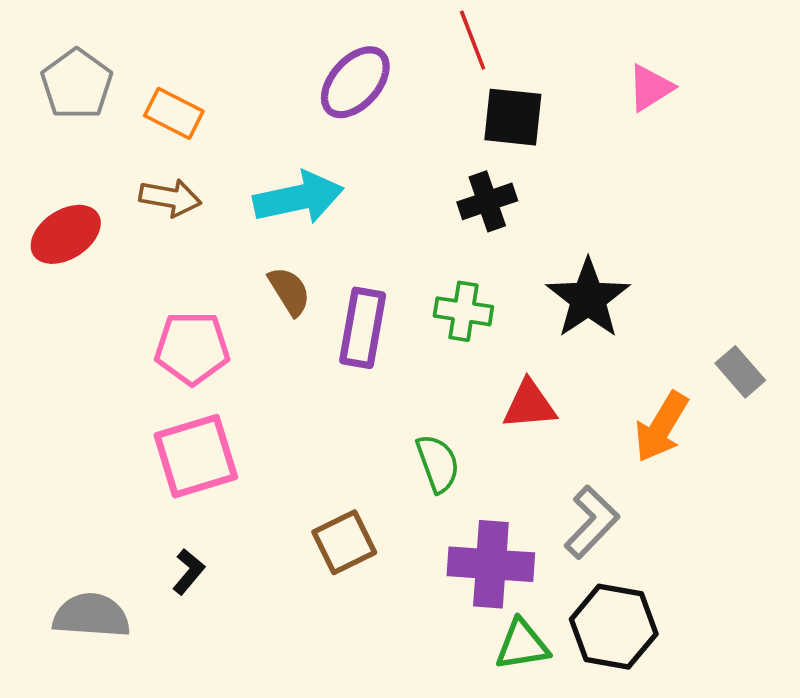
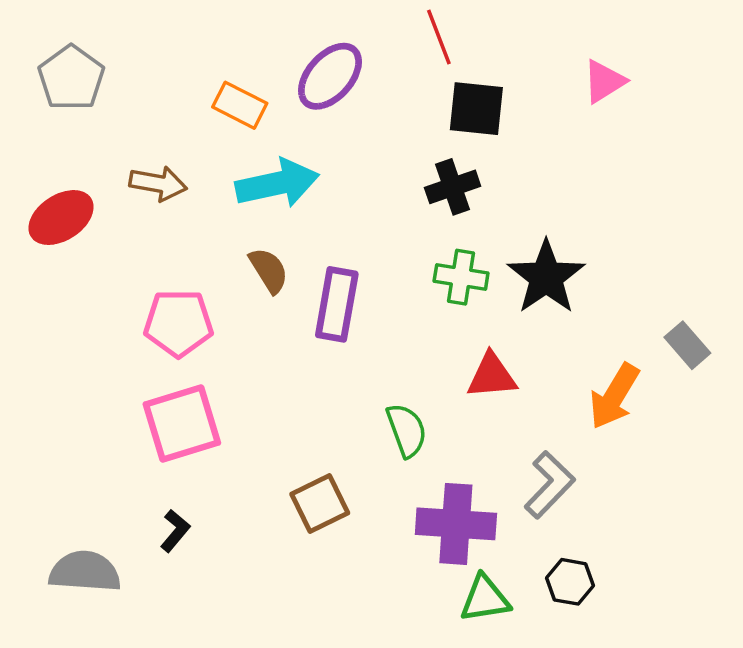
orange rectangle: (174, 113) -> (240, 105), moved
green cross: (463, 311) -> (461, 277), moved
black hexagon: (614, 627) -> (570, 582), size x0.6

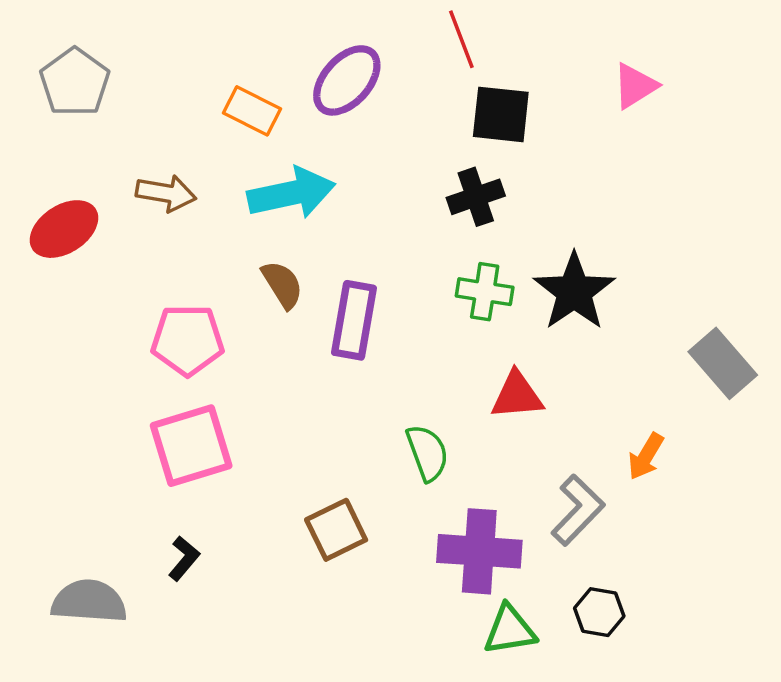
gray rectangle: (687, 345) -> (723, 363), size x1.4
orange arrow: (614, 396) -> (646, 456), moved, size x0.7

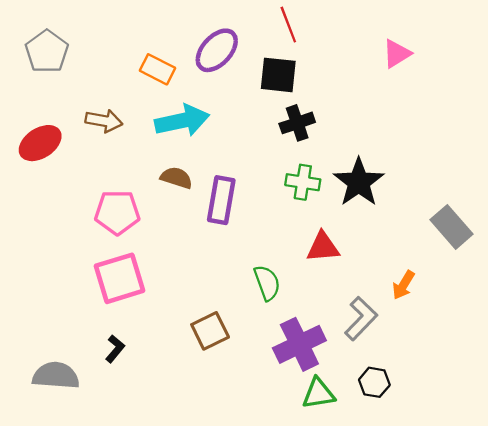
black square: (501, 114) -> (278, 75), moved
brown semicircle: (282, 285) -> (176, 178), turned -40
purple cross: (479, 551) -> (299, 344), turned -30

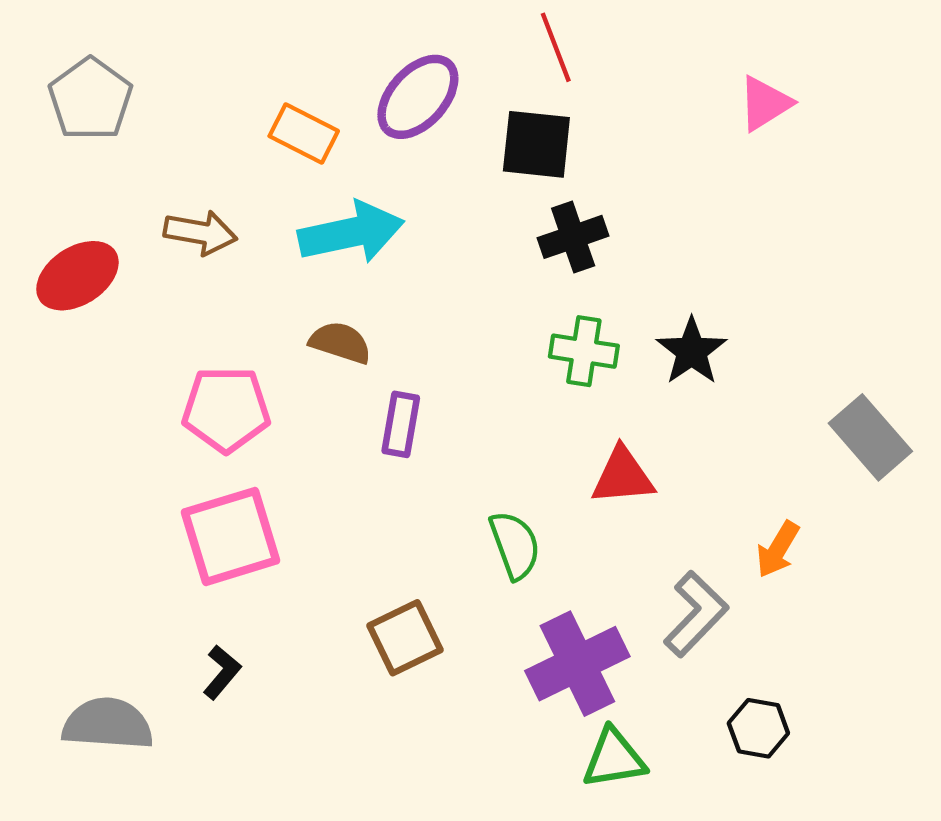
black star: (359, 182) -> (692, 351), size x0.7
purple rectangle: (221, 200) -> (401, 424), moved, size x0.7
black hexagon: (374, 382) -> (758, 728), moved

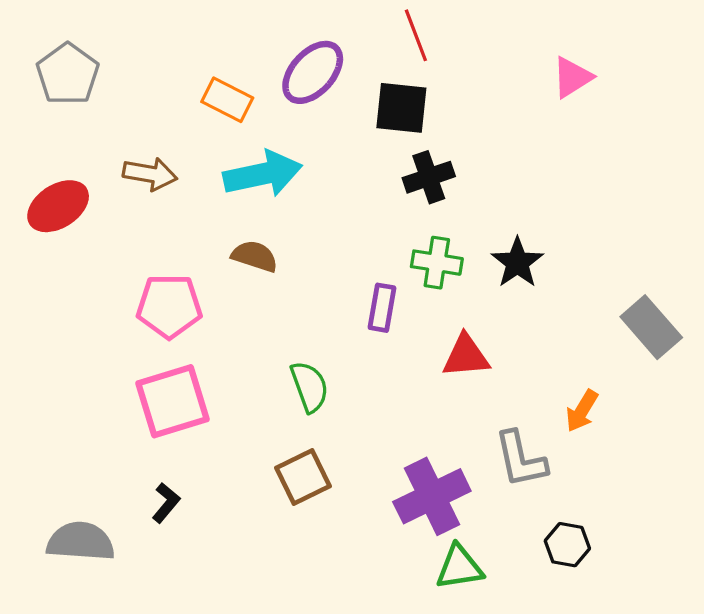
purple rectangle: (401, 424) -> (382, 308), moved
green semicircle: (515, 545) -> (309, 387), moved
gray L-shape: (696, 614) -> (521, 459), turned 124

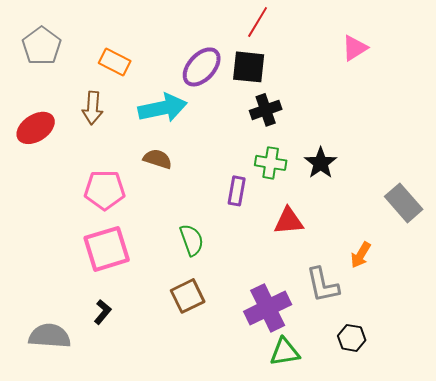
red line: (416, 35) -> (258, 22), turned 52
purple ellipse: (313, 72) -> (202, 67), moved
orange rectangle: (227, 100) -> (115, 62), moved
brown arrow: (150, 174) -> (93, 108), turned 84

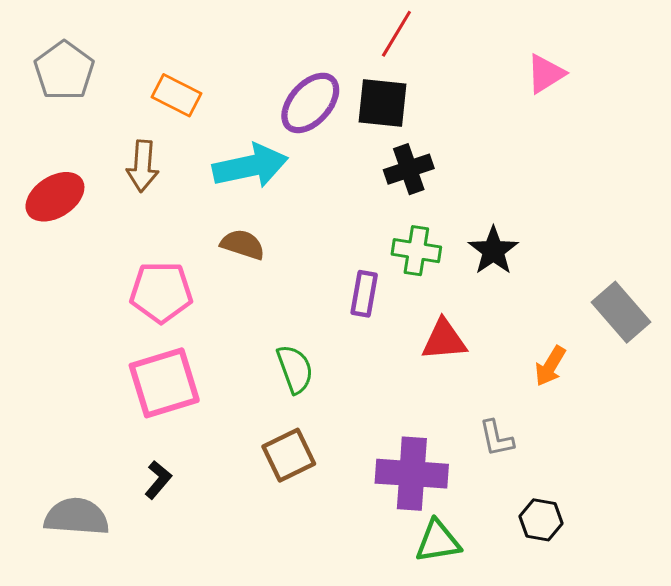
orange arrow: (361, 255) -> (550, 366), moved
gray L-shape: (323, 285) -> (496, 438), size x0.7
purple cross: (268, 308) -> (412, 474), turned 30

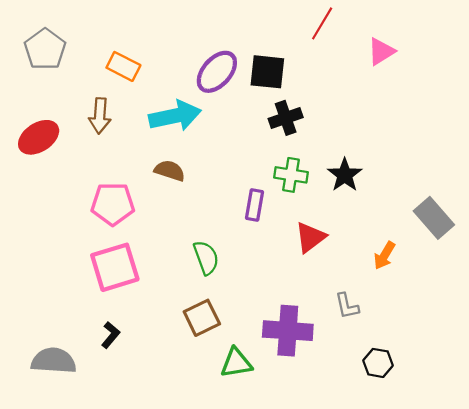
red line: (396, 34) -> (322, 23), moved
red triangle: (444, 340) -> (310, 237), turned -32
green triangle: (438, 541) -> (236, 363), moved

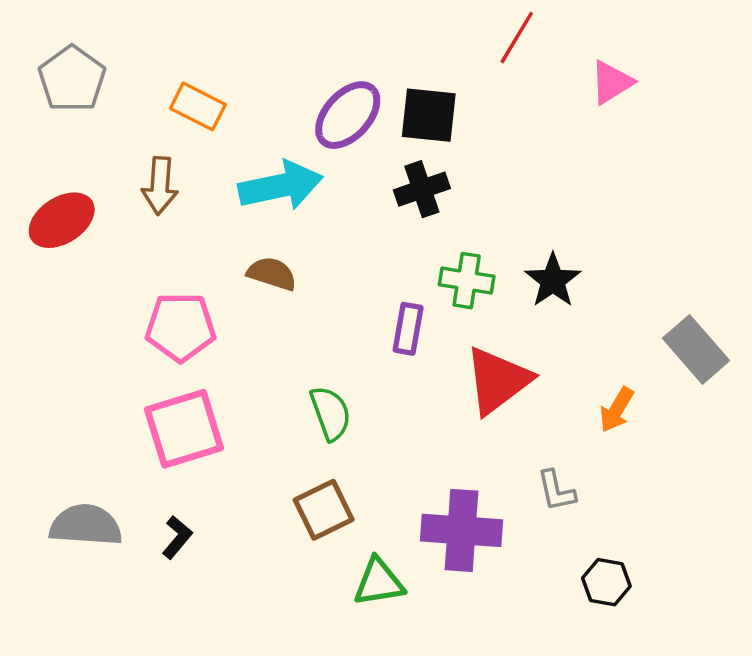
black cross: (286, 118) -> (422, 189), moved
red triangle: (310, 237) -> (498, 380), size x1.4
gray semicircle: (54, 361) -> (86, 525), moved

